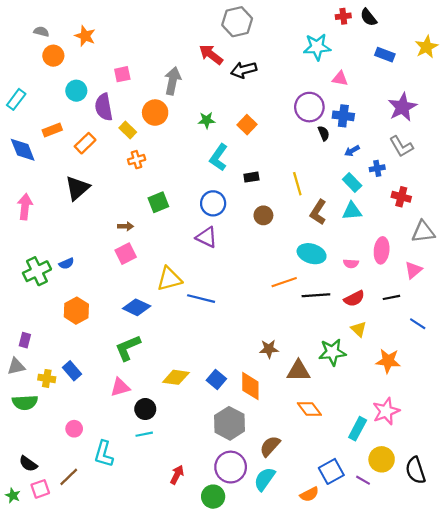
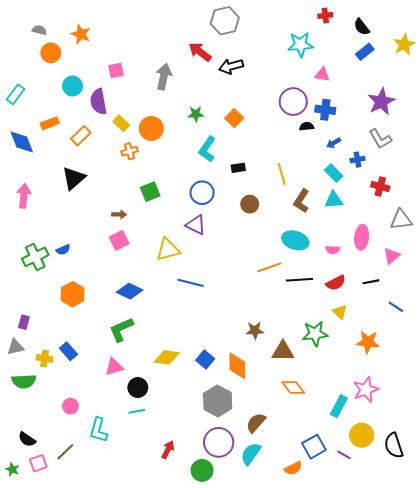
black semicircle: (368, 17) -> (362, 27), moved
blue rectangle: (385, 55) -> (365, 52), turned -60
orange circle: (155, 113) -> (151, 128), moved
black semicircle: (324, 133) -> (307, 126), turned -72
yellow triangle: (169, 279) -> (168, 250), moved

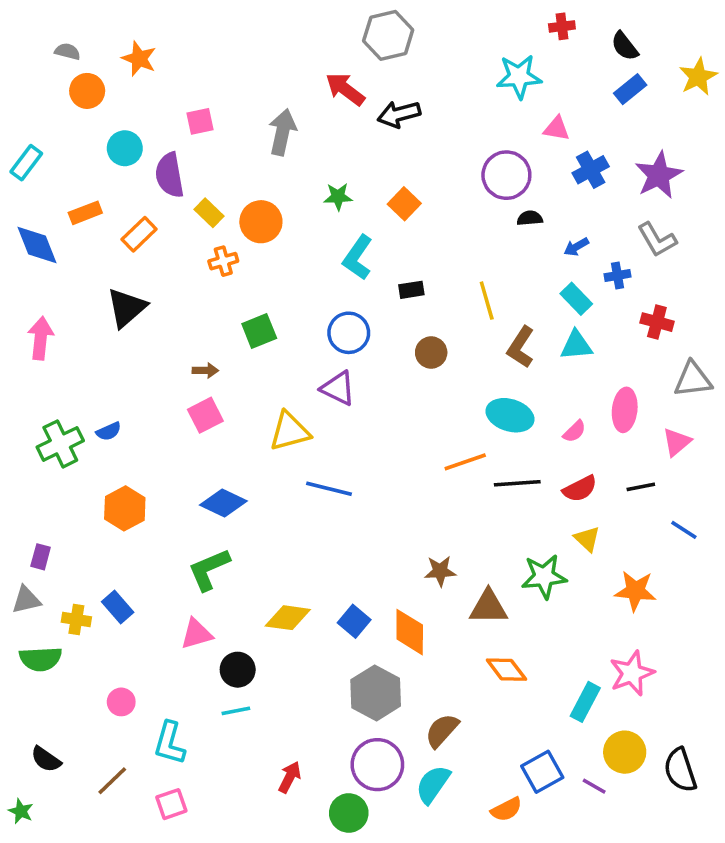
blue cross: (325, 110) -> (591, 170), moved, turned -36
pink semicircle: (333, 250) -> (575, 431), turned -48
pink square: (38, 463) -> (171, 804), moved

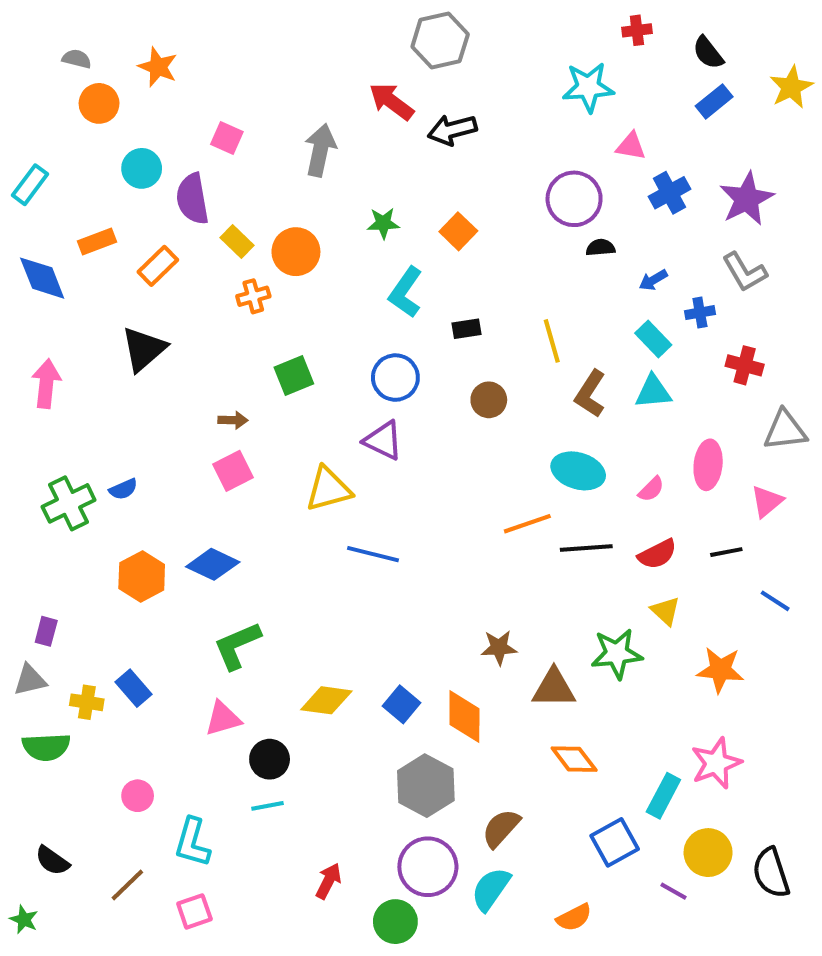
pink square: (200, 121) -> (227, 138), turned 36
blue diamond: (223, 503) -> (213, 564), moved
blue square: (542, 772) -> (615, 842), moved

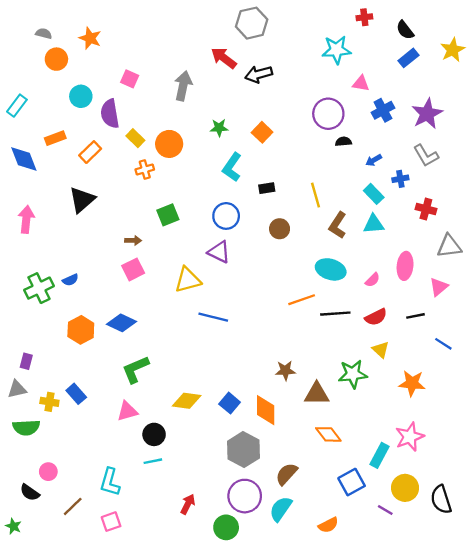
pink circle: (138, 796) -> (48, 472), moved

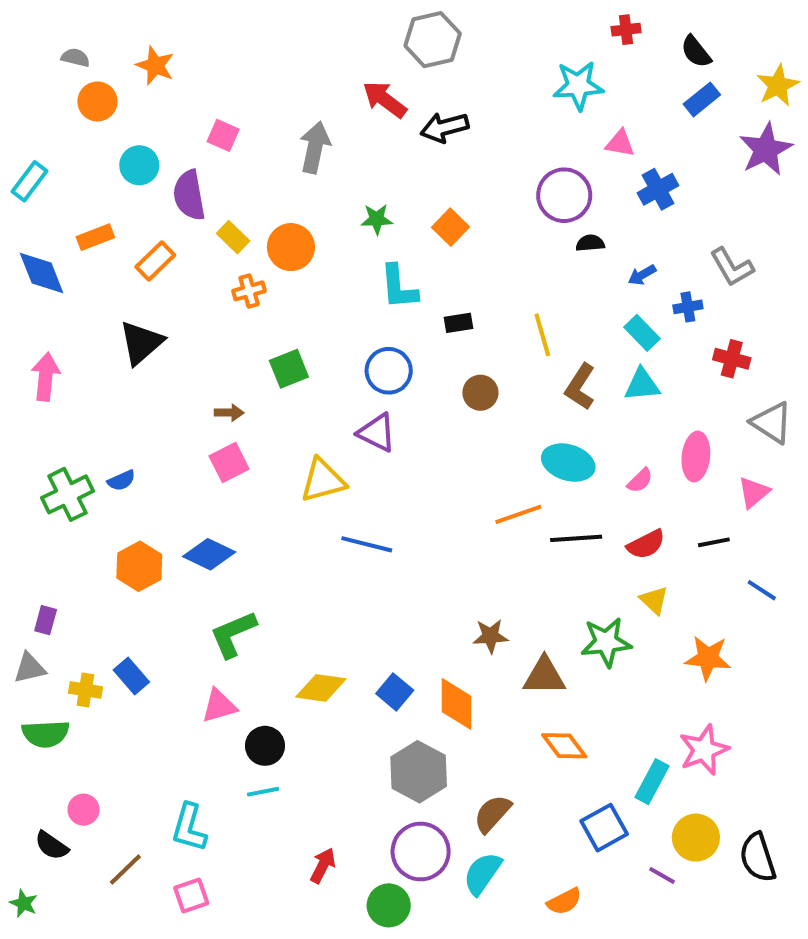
purple star: (427, 114) -> (766, 149), moved
cyan L-shape: (232, 167) -> (399, 287), turned -40
gray triangle: (449, 246) -> (772, 423), turned 40

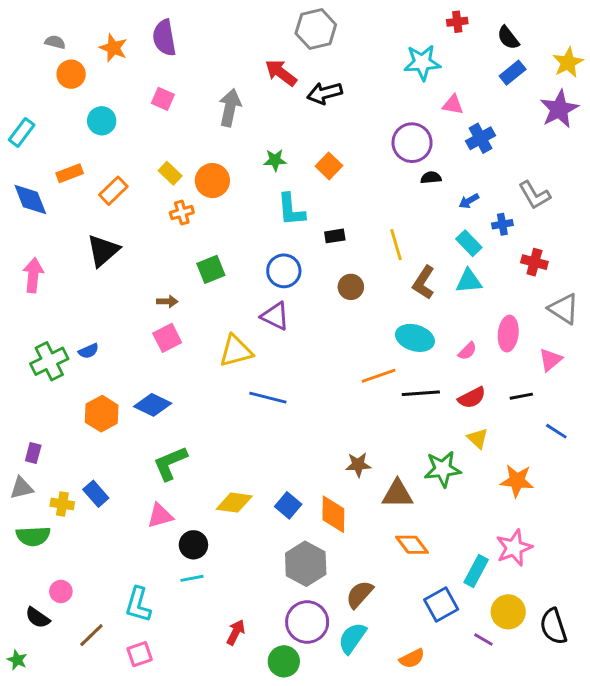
purple semicircle: (189, 195) -> (164, 38), moved

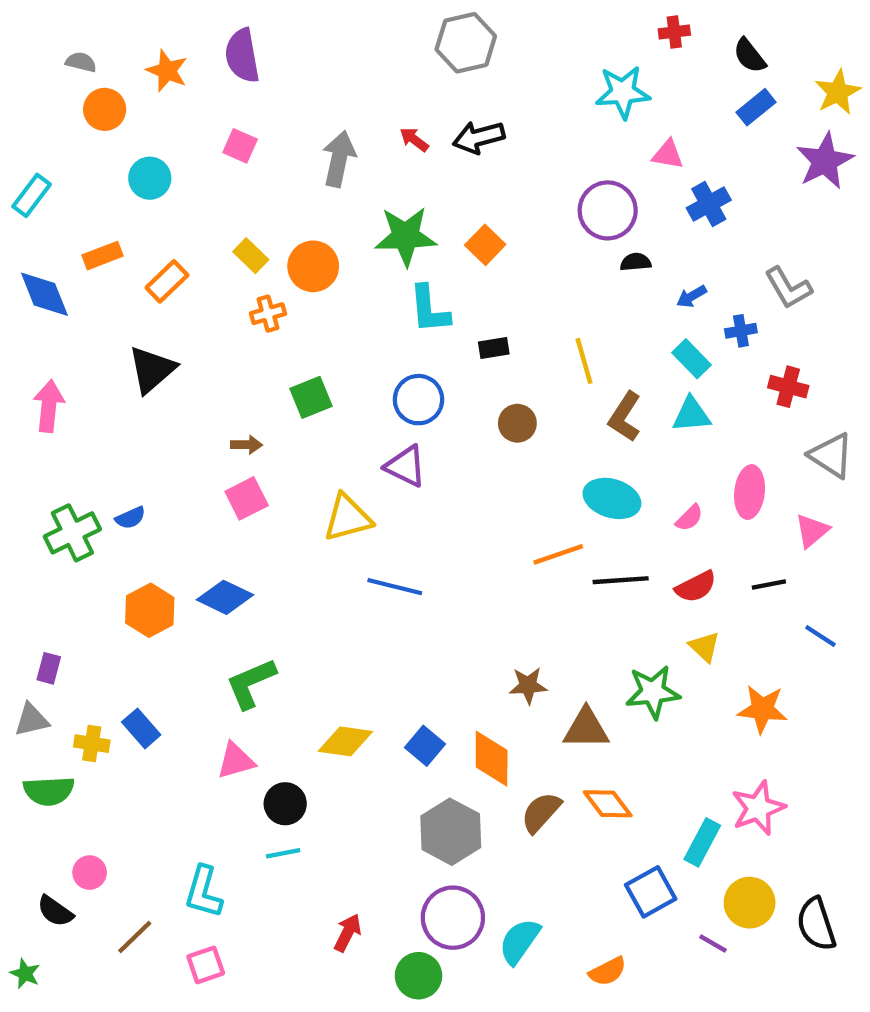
red arrow: (281, 73) -> (414, 139), moved, size x0.6
green star: (275, 160) -> (406, 236), size x1.8
brown semicircle: (360, 594) -> (541, 812), moved

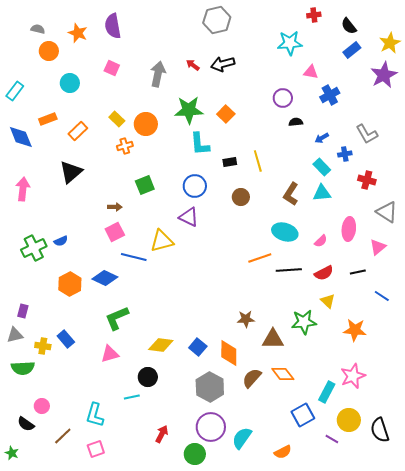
purple circle: (608, 210) -> (283, 98), size x0.7
yellow line: (584, 361) -> (258, 161), moved
blue line: (395, 587) -> (134, 257), moved
black circle: (285, 804) -> (148, 377), moved

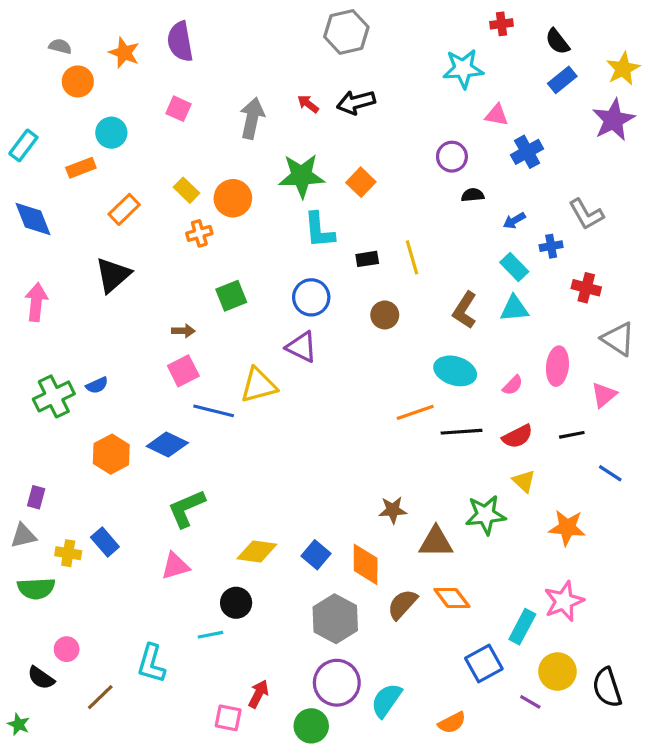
orange rectangle: (48, 119) -> (81, 168), moved
pink square: (96, 449) -> (228, 718), moved, turned 30

